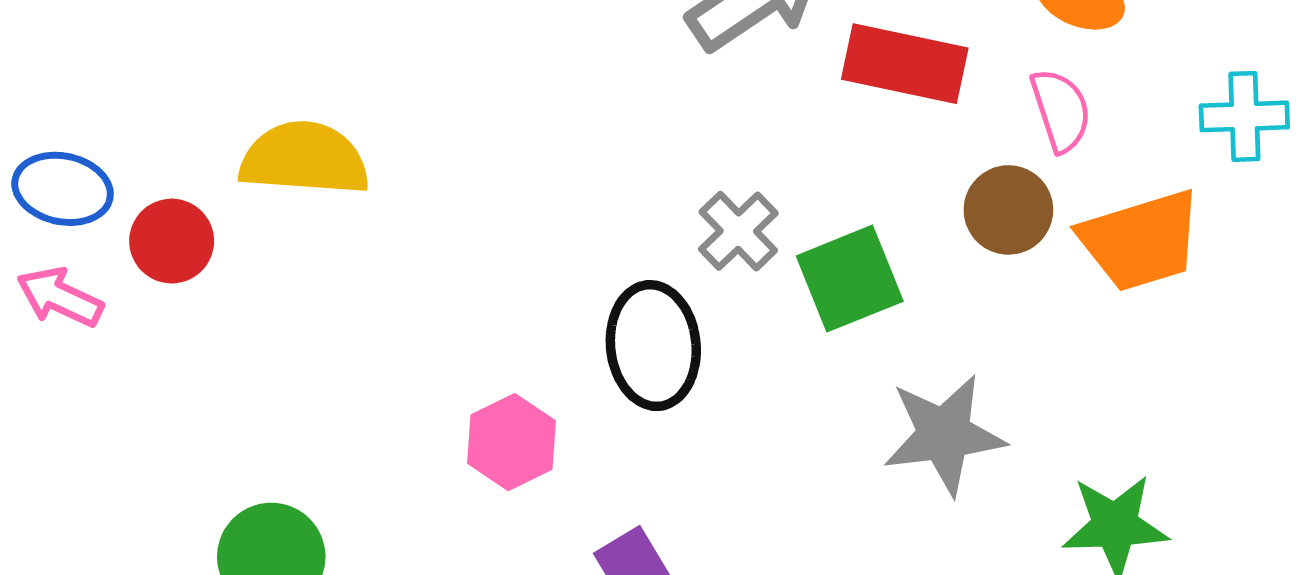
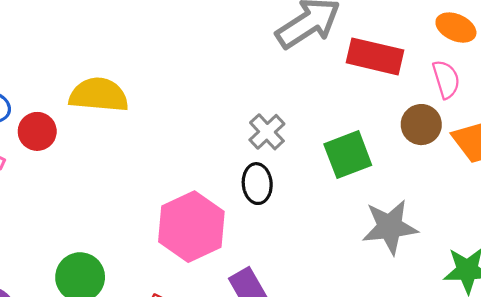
gray cross: (738, 231) -> (267, 132), moved
black ellipse: (653, 346) -> (257, 184), size x0.7
pink hexagon: (512, 442) -> (191, 227), size x1.6

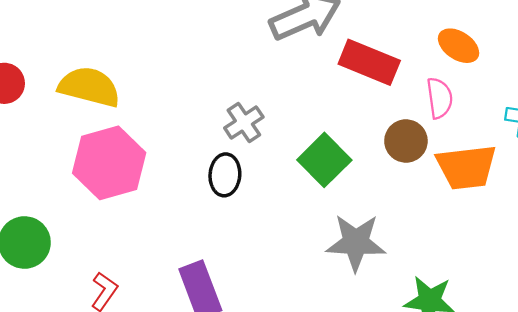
yellow semicircle: (99, 95) -> (89, 87), moved
green square: (348, 155) -> (324, 160), turned -33
pink hexagon: (191, 227) -> (109, 163), moved

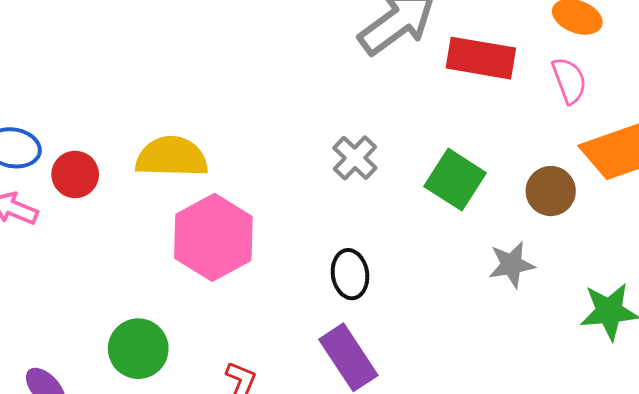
brown circle: (406, 141) -> (551, 191), moved
black ellipse: (225, 175) -> (350, 274), moved
gray star: (356, 242) -> (512, 265), size x0.7

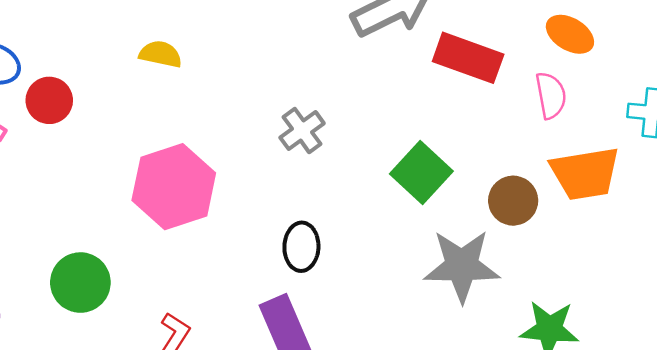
yellow semicircle: (172, 157) -> (160, 54), moved, size x0.6
gray cross: (355, 158) -> (302, 131), moved
gray star: (512, 265) -> (462, 266), size x1.6

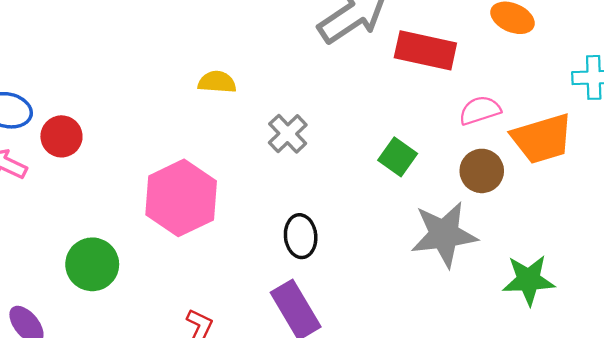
yellow semicircle: (160, 54) -> (217, 82), moved
pink semicircle: (551, 95) -> (480, 110), moved, turned -90
green square: (421, 172) -> (398, 157), size x0.7
green circle: (80, 283) -> (92, 264), moved

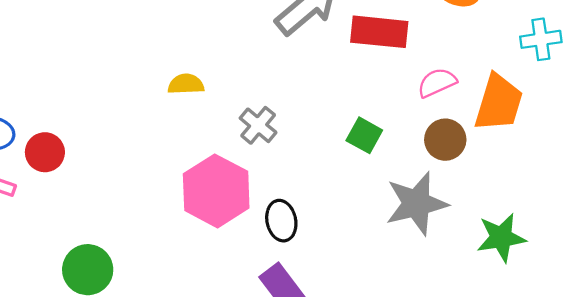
orange trapezoid: (542, 139) -> (499, 103), turned -50
pink hexagon: (181, 198) -> (216, 191), moved

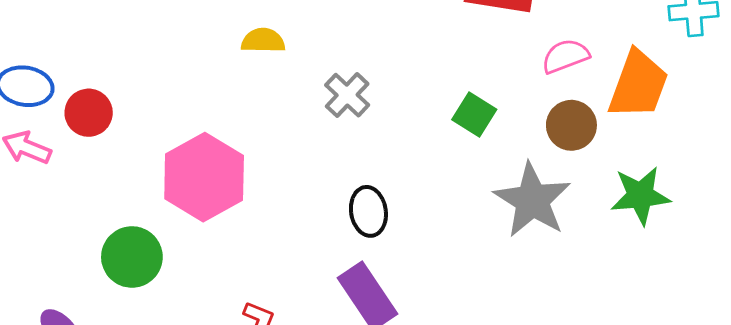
pink hexagon: (216, 191) -> (204, 177), moved
gray star: (416, 204) -> (532, 200), turned -30
green star: (501, 238) -> (640, 196), moved

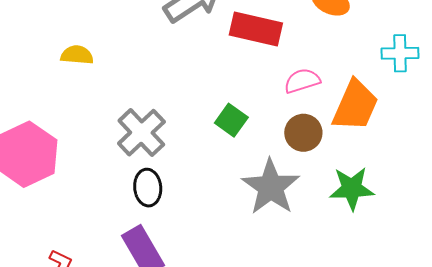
gray cross: (347, 95) -> (141, 133), moved, size x1.4

